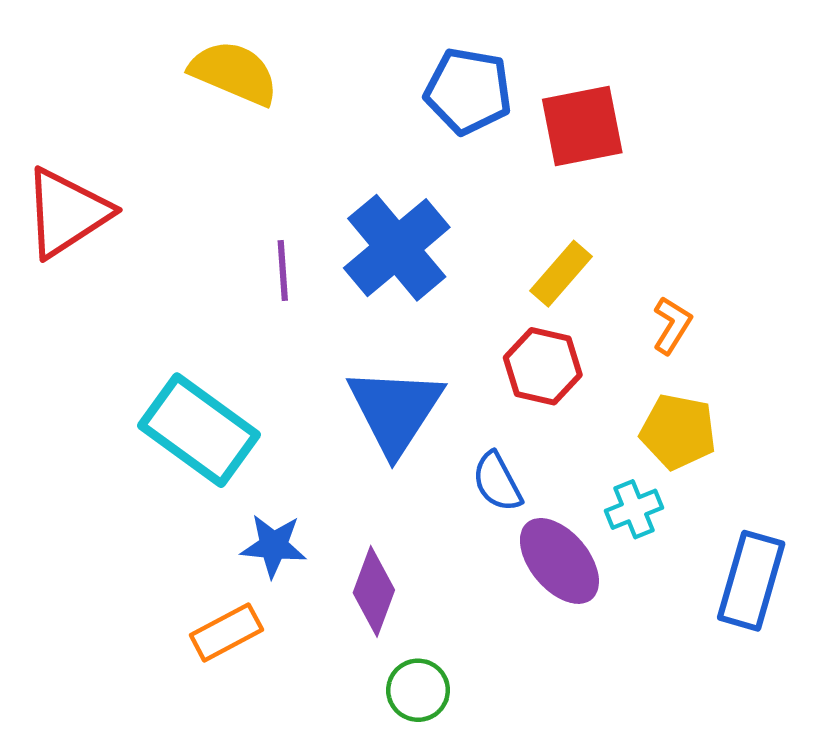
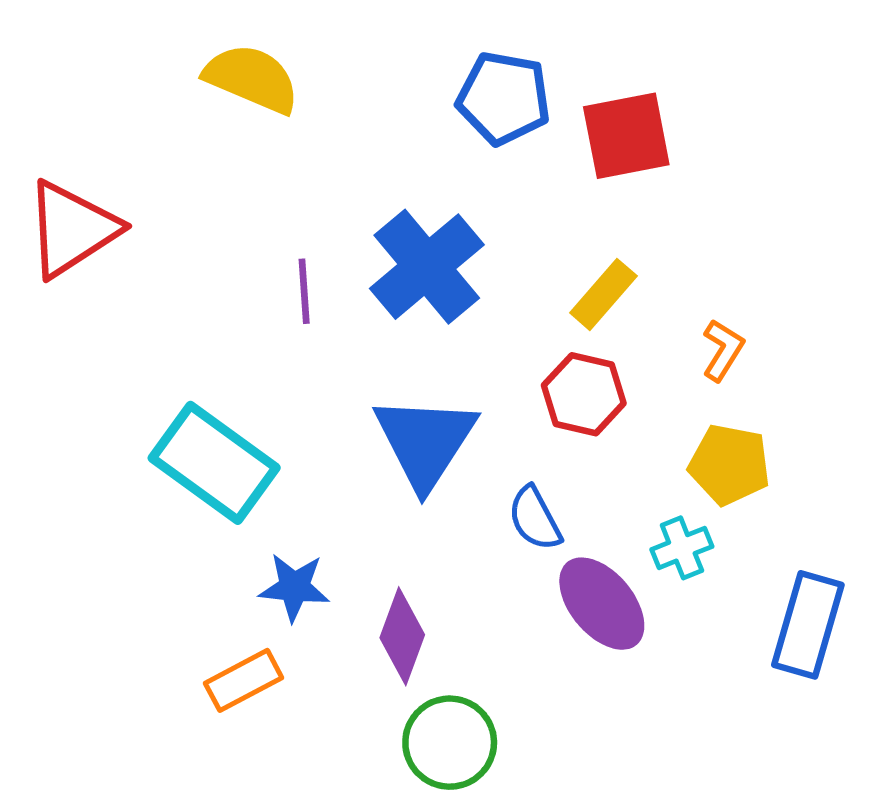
green circle: (418, 690) -> (450, 743), size x1.4

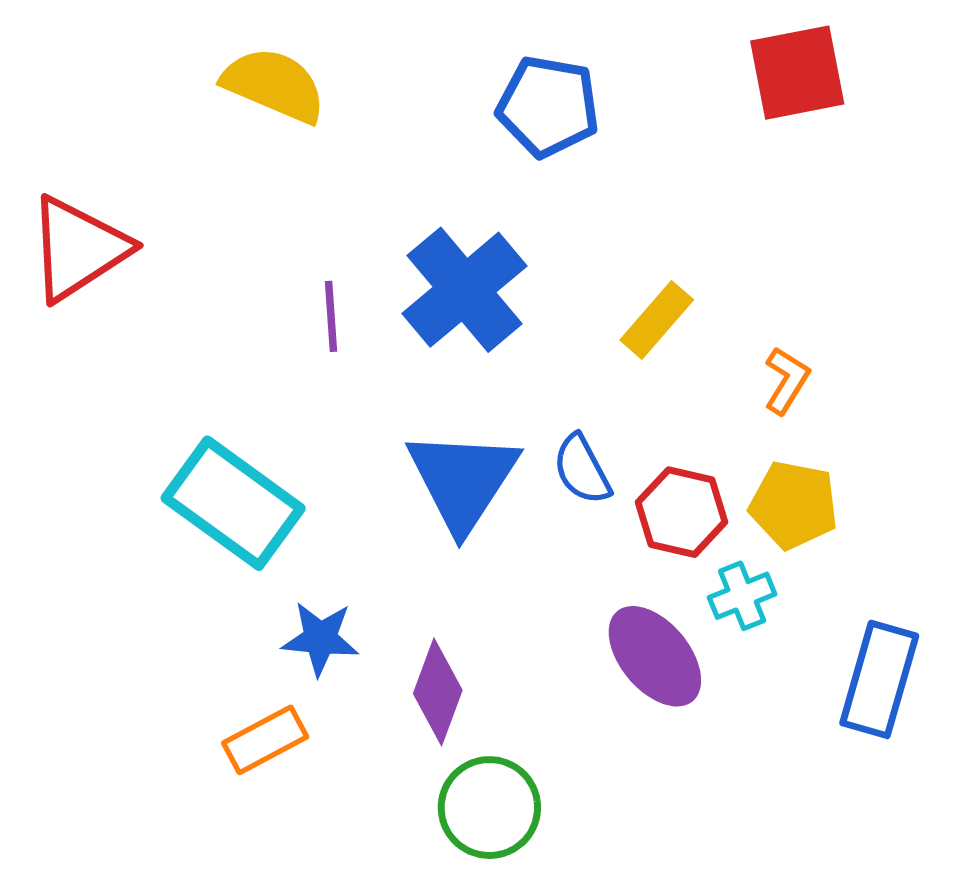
red square: (626, 136) -> (797, 73), moved
red hexagon: (584, 394) -> (682, 512), moved
blue semicircle: (535, 519) -> (582, 469), moved

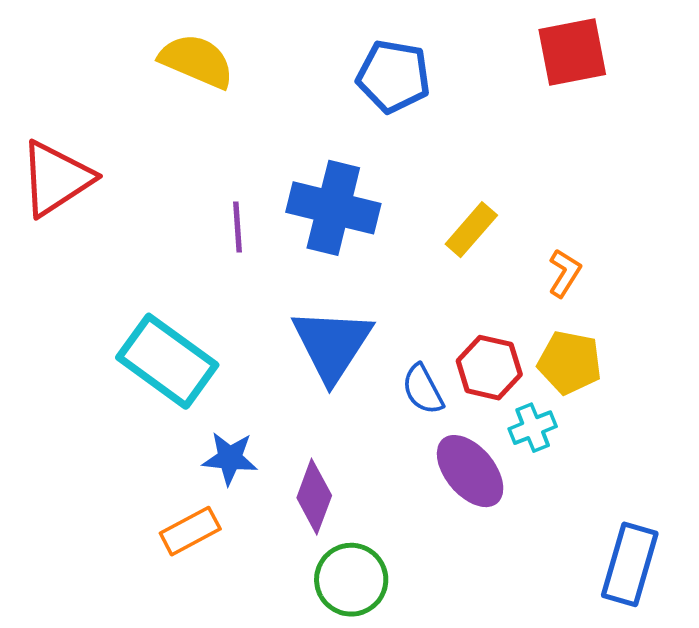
blue cross: (464, 290) -> (333, 208), turned -36
blue semicircle: (582, 469) -> (423, 389), moved
blue rectangle: (879, 679) -> (630, 564), moved

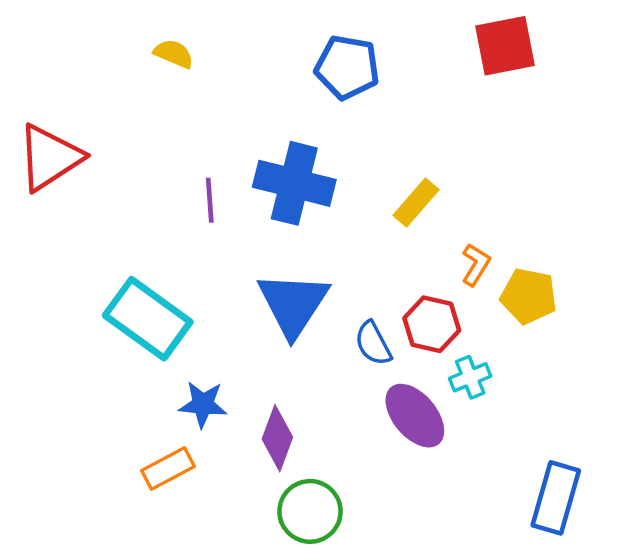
yellow semicircle: (197, 61) -> (174, 54), size x0.6
orange L-shape: (565, 273) -> (476, 265), moved
yellow pentagon: (570, 362) -> (529, 296), moved

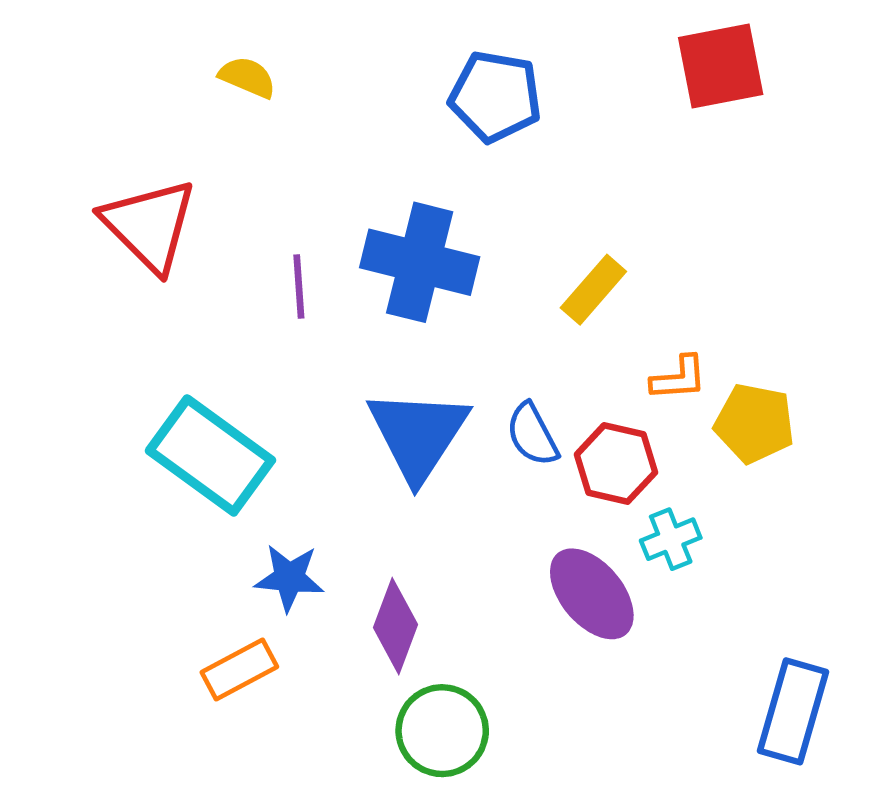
red triangle: (50, 157) -> (149, 225), moved, turned -42
orange L-shape: (476, 265) -> (679, 378), turned 54
blue semicircle: (373, 343) -> (532, 435), moved

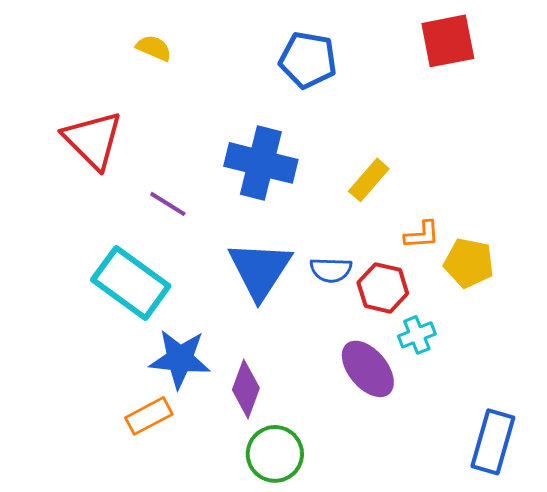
purple line: (299, 286) -> (168, 204), moved, turned -54
blue semicircle: (532, 435) -> (331, 270), turned -60
blue star: (289, 578) -> (180, 359), size x1.4

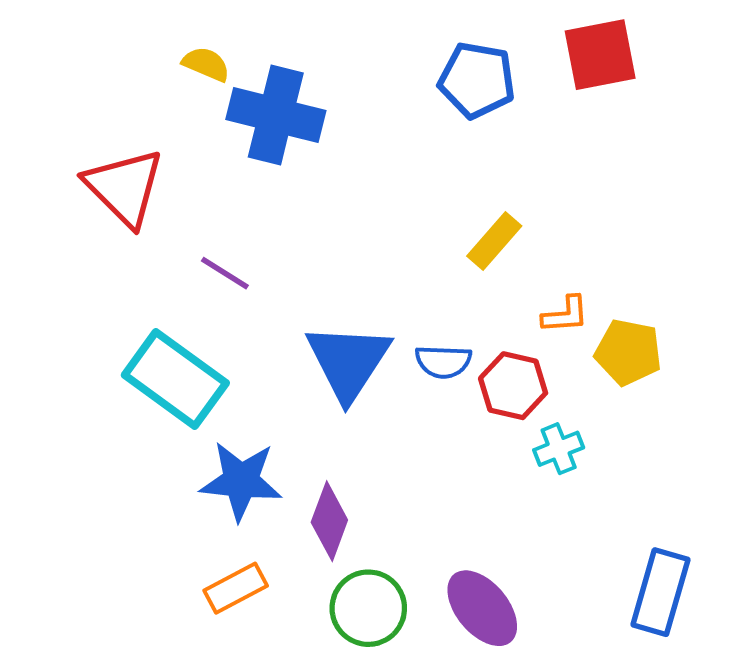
blue pentagon: (308, 60) -> (477, 80), moved
blue cross: (261, 163) -> (276, 115), moved
purple ellipse: (368, 369) -> (482, 608), moved
orange rectangle: (149, 416) -> (236, 588), moved

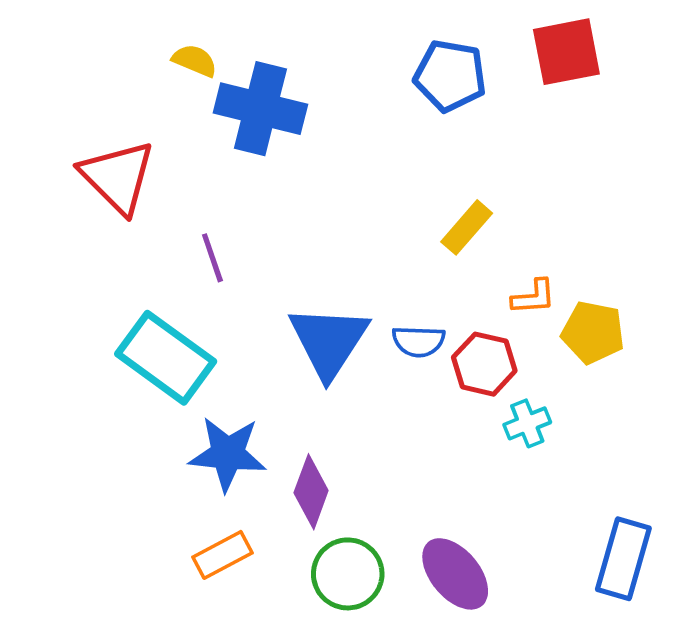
purple line: (225, 273) -> (212, 258), turned 39

